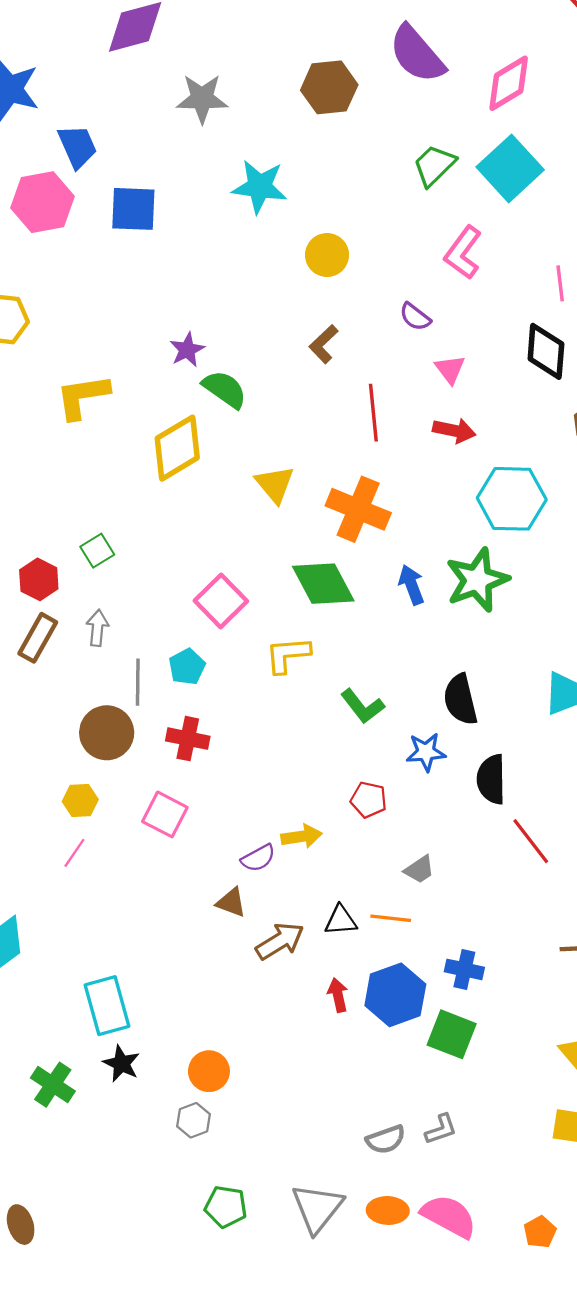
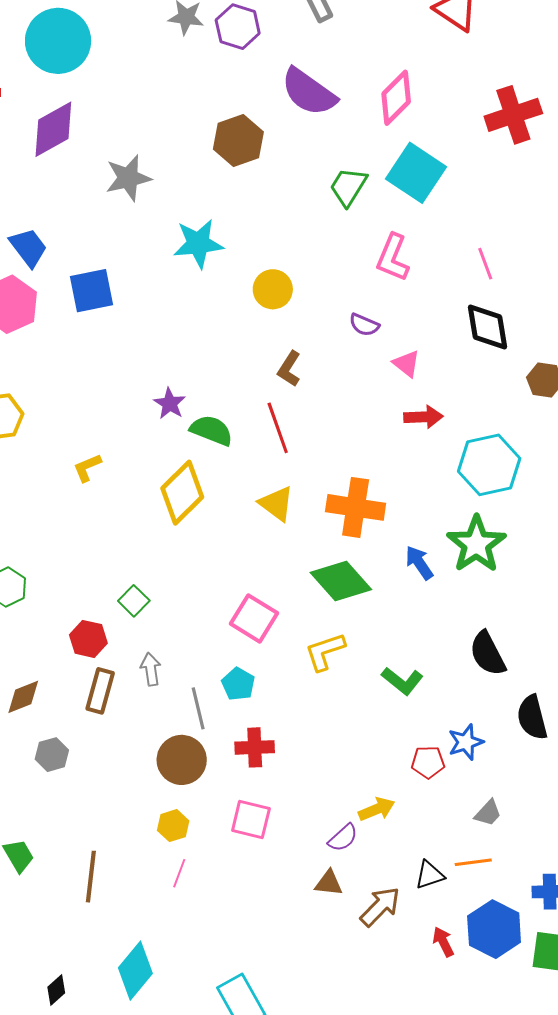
yellow L-shape: (83, 397) -> (87, 468), size x0.6
red line: (373, 413) -> (278, 428), moved
blue star: (426, 752) -> (466, 742), moved

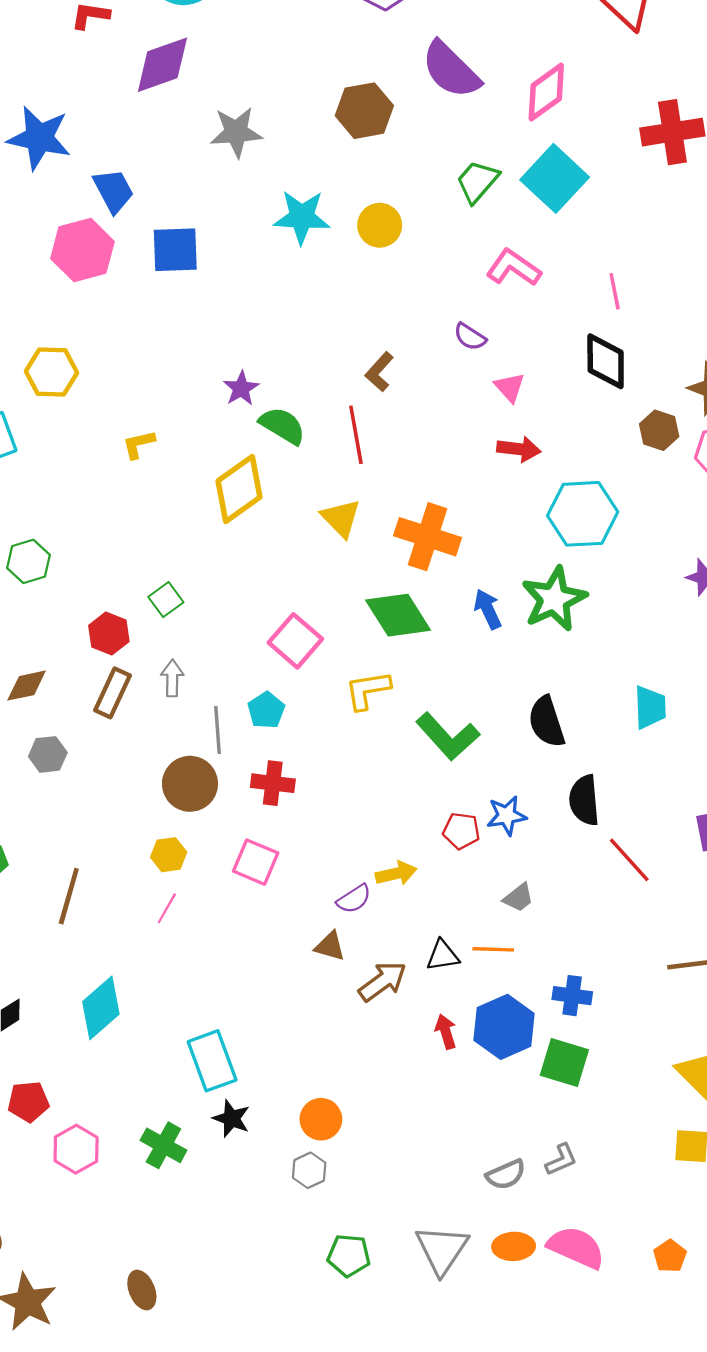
pink L-shape: (393, 258) -> (514, 268), turned 93
yellow circle: (273, 289) -> (380, 225), moved
green L-shape: (402, 681) -> (448, 736), size x1.4

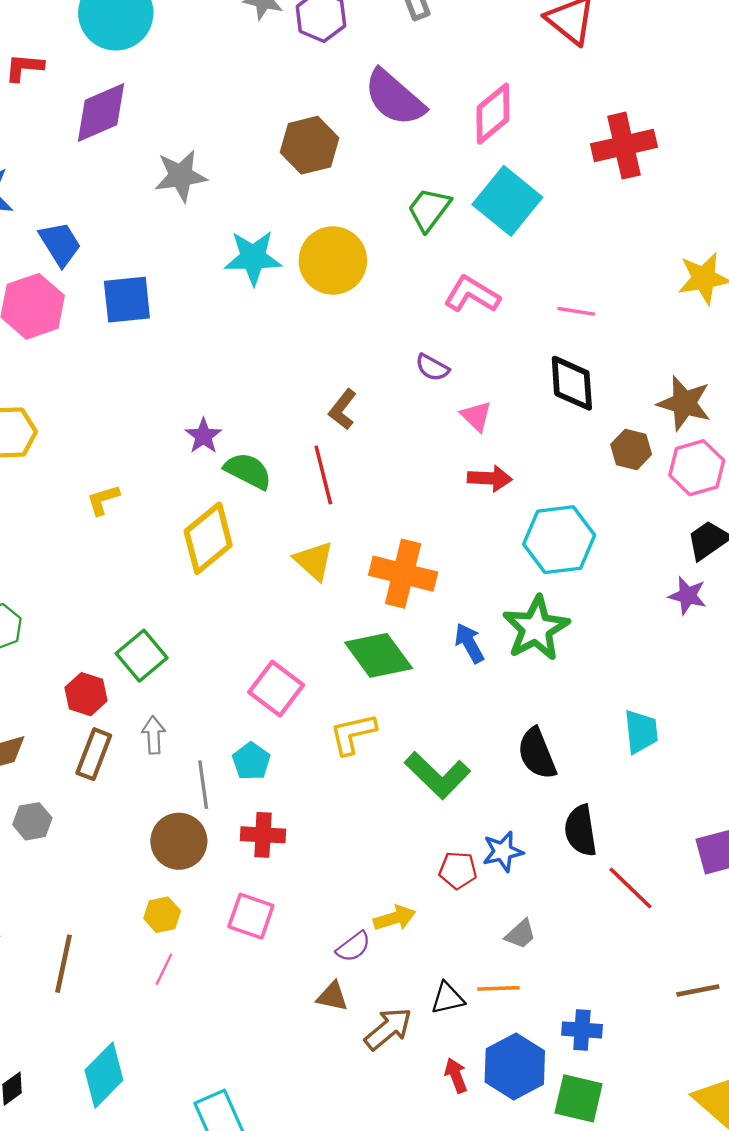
yellow circle: (380, 225) -> (333, 261), size x1.5
pink line: (615, 291) -> (576, 311), turned -66
green square: (166, 600) -> (142, 656), size x1.4

